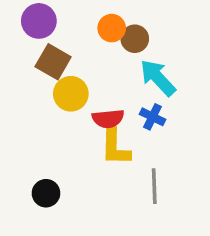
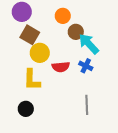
brown circle: (135, 39) -> (76, 32), moved
yellow L-shape: (115, 147) -> (32, 80), moved

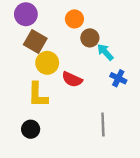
cyan arrow: (89, 44) -> (105, 52), size x0.7
blue cross: (86, 66) -> (118, 78), moved
red semicircle: (61, 67) -> (72, 79), turned 30

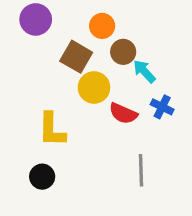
brown square: (35, 41) -> (76, 57), moved
yellow circle: (47, 63) -> (94, 88), moved
red semicircle: (72, 79) -> (123, 113), moved

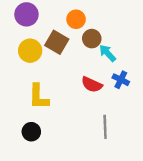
yellow circle: (94, 88) -> (30, 51), moved

